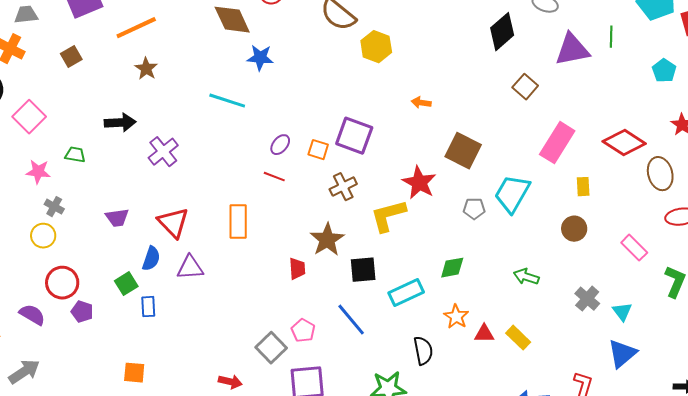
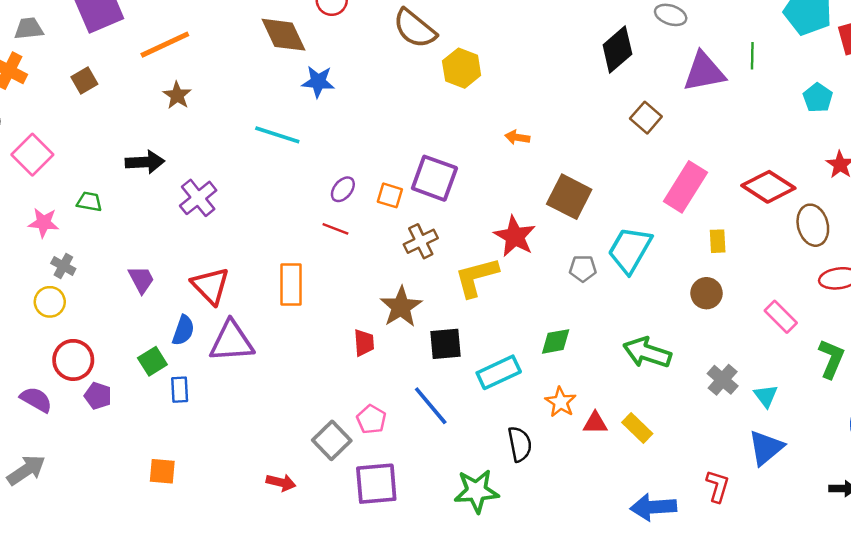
purple trapezoid: (117, 218) -> (141, 280), turned -110
purple triangle: (190, 268) -> (232, 341), size x1.4
green arrow: (526, 277) -> (647, 353), size x1.5

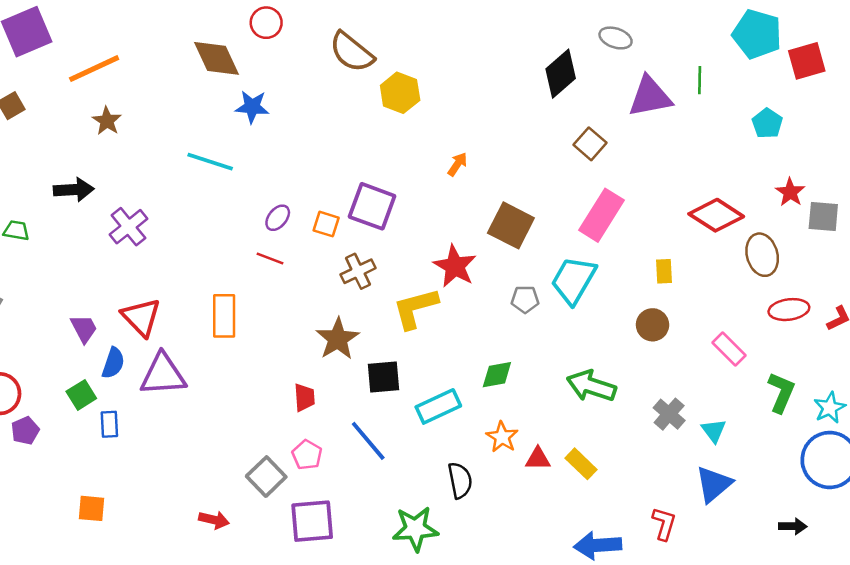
orange arrow: (517, 137) -> (457, 164), turned 115
pink rectangle: (685, 187) -> (601, 215), moved
purple trapezoid: (141, 280) -> (84, 329), moved
red trapezoid: (364, 343) -> (304, 397), moved
purple pentagon: (98, 396) -> (25, 431), turned 30

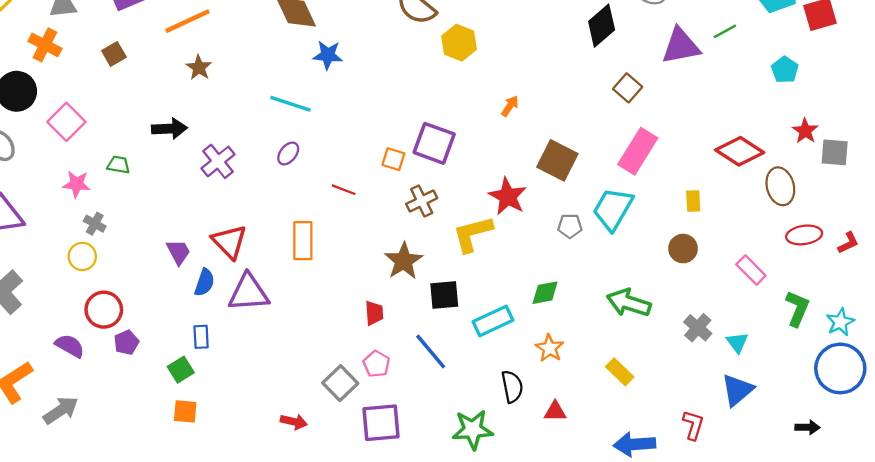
green line: (700, 80) -> (725, 31), turned 60
purple ellipse: (278, 218) -> (288, 153), moved
green square: (81, 395) -> (181, 370), moved
red triangle: (538, 459) -> (555, 411), moved

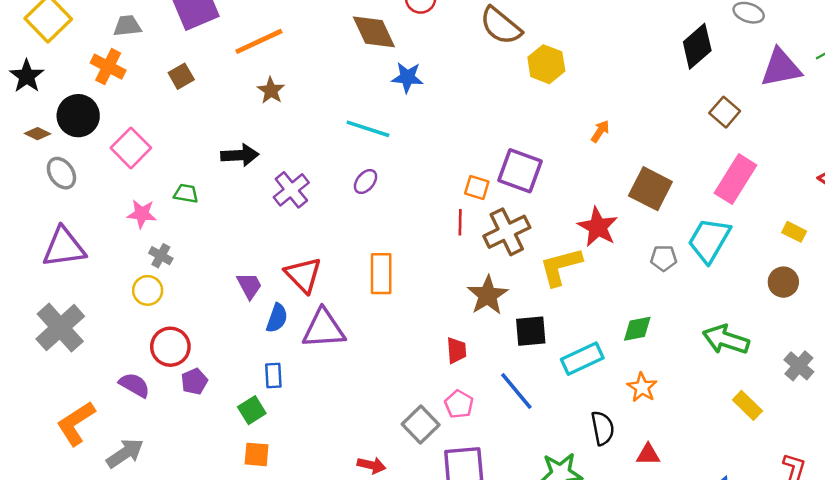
red line: (344, 190) -> (460, 222), moved, turned 70
brown cross: (422, 201) -> (507, 232), size x1.4
yellow rectangle: (693, 201) -> (794, 232), turned -60
yellow rectangle: (620, 372) -> (747, 405), moved

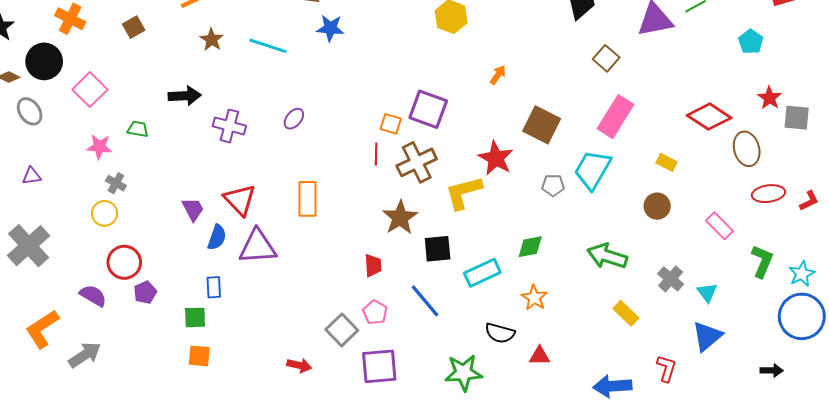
cyan line: (368, 129) -> (268, 46), moved
purple cross: (291, 190) -> (229, 126), turned -36
purple triangle: (64, 247) -> (32, 176), size x0.5
green square: (252, 410) -> (195, 317), turned 30
black semicircle: (603, 428) -> (500, 333), turned 116

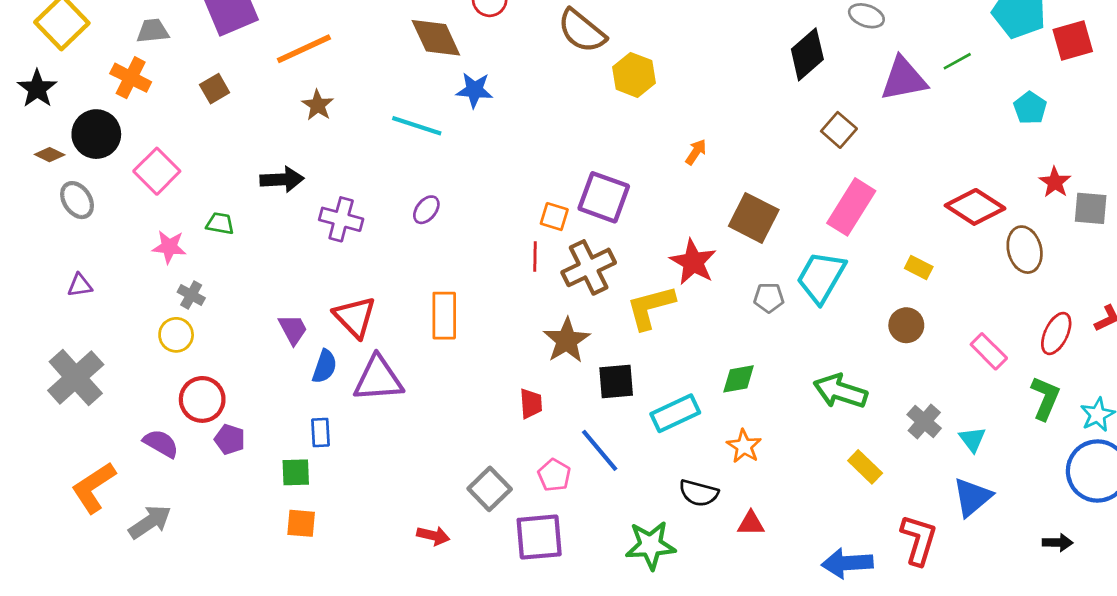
cyan line: (268, 46) -> (417, 126), moved
red ellipse: (768, 194) -> (1056, 333), moved, turned -56
purple pentagon: (145, 292) -> (230, 439), turned -30
pink pentagon: (375, 312) -> (554, 475), moved
red L-shape: (666, 368) -> (919, 540), size x1.4

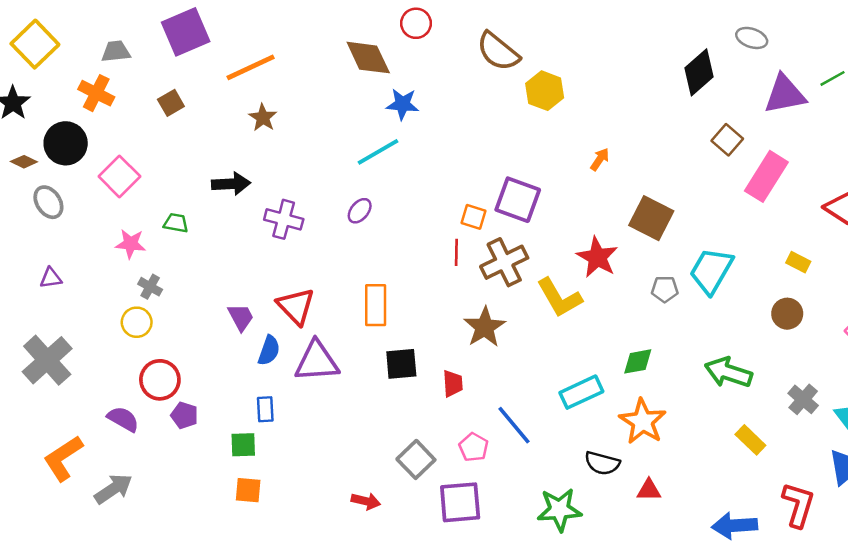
cyan line: (417, 126) -> (378, 152), moved, turned -48
pink rectangle: (851, 207) -> (766, 176), moved
yellow L-shape: (651, 307) -> (559, 298), turned -105
black square: (616, 382) -> (401, 364), moved
orange star: (744, 446) -> (643, 421), size x1.5

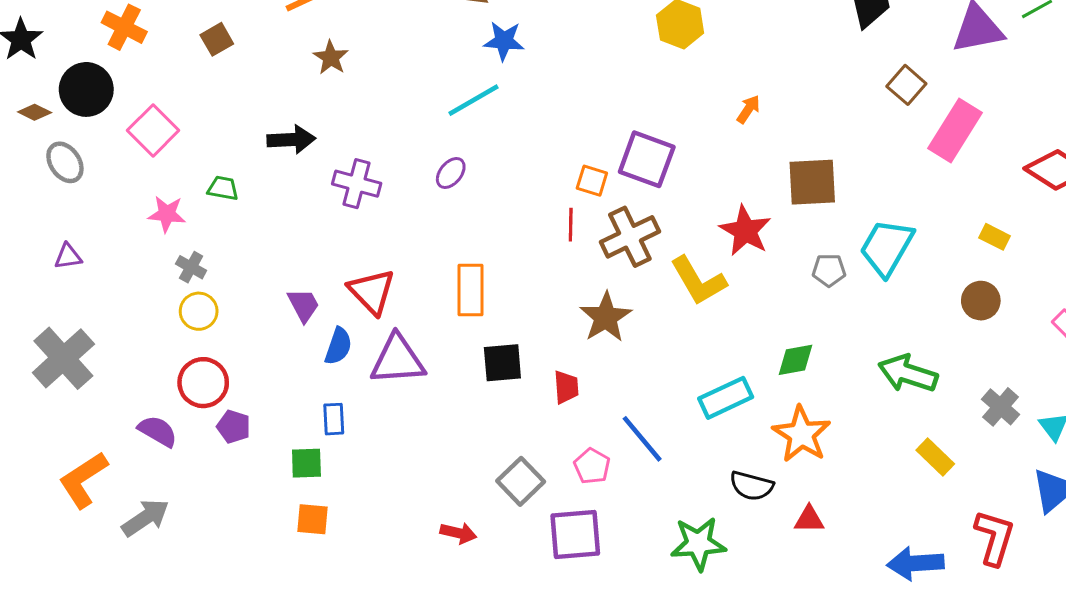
brown square: (651, 218) -> (812, 182), turned -30
yellow circle: (137, 322) -> (199, 311), moved

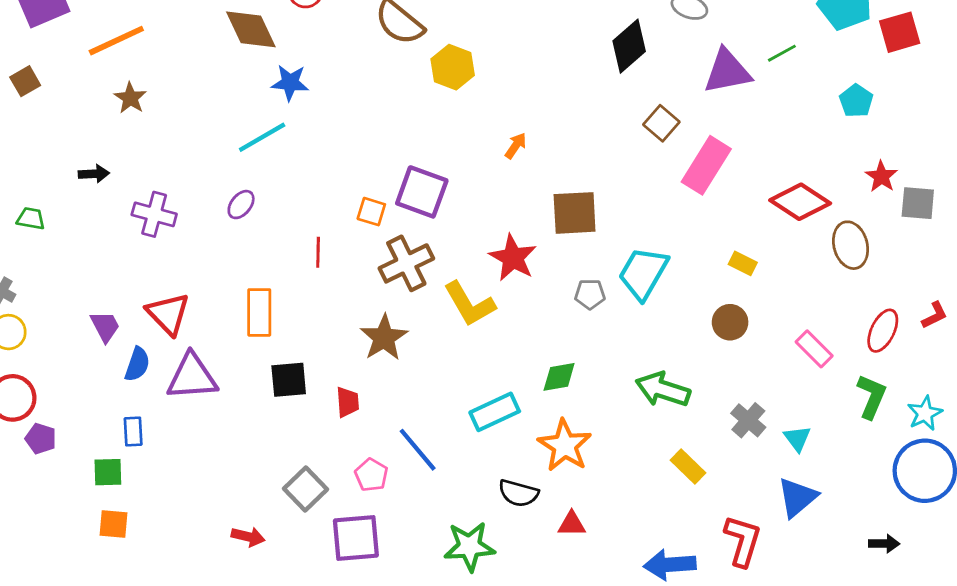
black arrow: (291, 140) -> (94, 174), size x0.7
red line: (571, 225) -> (318, 252), moved

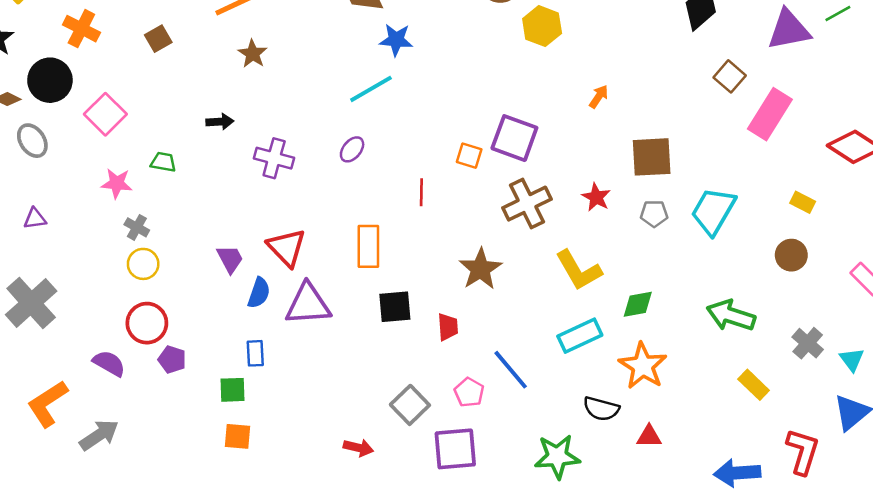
red star: (513, 258) -> (596, 197), size x0.7
brown cross: (406, 263) -> (527, 204), moved
gray pentagon: (590, 294) -> (654, 214), moved
yellow L-shape: (469, 304) -> (579, 270), moved

